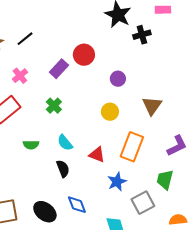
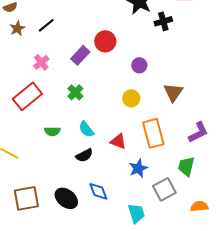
orange rectangle: (132, 147) -> (153, 133), turned -36
black semicircle: (63, 169) -> (84, 155), turned 84

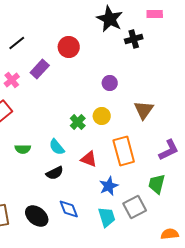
red circle: (105, 41) -> (69, 47), moved
purple rectangle: (80, 55) -> (40, 69), moved
green cross: (75, 92) -> (78, 122), moved
orange semicircle: (199, 206) -> (170, 234), moved
cyan trapezoid: (136, 213) -> (107, 217), moved

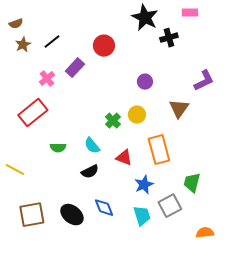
purple L-shape: (169, 150) -> (204, 81), moved

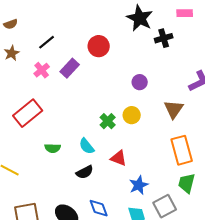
brown star: (23, 45) -> (12, 53), moved
pink cross: (47, 79) -> (42, 70), moved
orange rectangle: (159, 150) -> (182, 150), moved

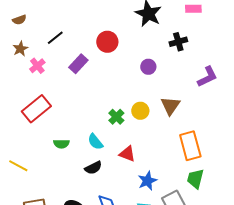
black cross: (164, 38) -> (178, 42), moved
pink cross: (42, 70) -> (37, 66), moved
purple circle: (140, 82) -> (148, 67), moved
brown triangle: (174, 109) -> (170, 106), moved

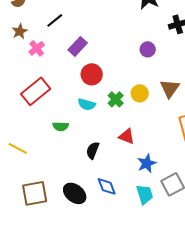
red circle: (107, 42) -> (92, 74), moved
cyan semicircle: (95, 142) -> (87, 104), moved, turned -36
black semicircle: (93, 168) -> (93, 150), turned 138

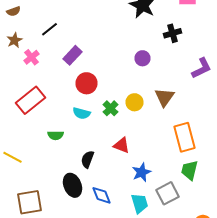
black ellipse: (75, 193) -> (72, 185), moved, turned 30

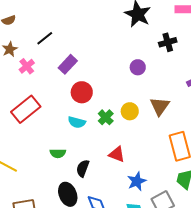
green semicircle: (56, 135) -> (58, 153), moved

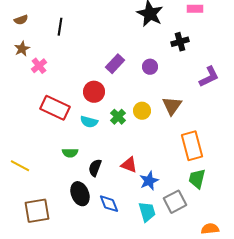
black line: (45, 38) -> (60, 27), moved, turned -42
purple rectangle: (68, 64) -> (115, 64), moved
red rectangle: (26, 109) -> (55, 108), moved, turned 64
red triangle: (117, 154) -> (129, 165), moved

